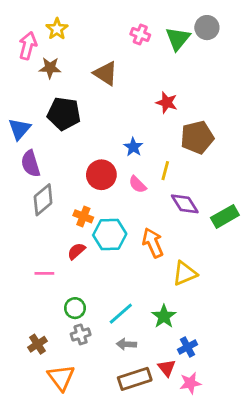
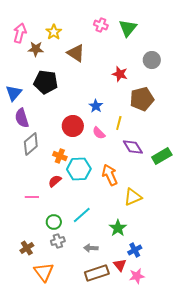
gray circle: (207, 28) -> (152, 60), moved
yellow star: (57, 29) -> (54, 32), moved
cyan line: (121, 314) -> (82, 215), moved

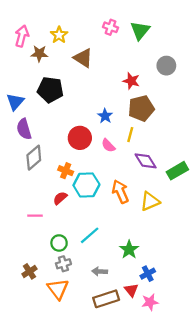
brown pentagon: (142, 99) -> (141, 108), moved
yellow triangle: (133, 197) -> (150, 201), moved
orange triangle: (44, 272) -> (58, 289), moved

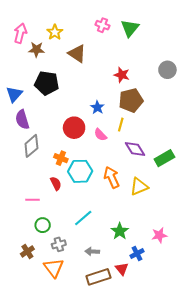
gray circle: (166, 66) -> (167, 70), moved
red semicircle: (60, 198) -> (56, 183), turned 104
green circle: (59, 243) -> (43, 225), moved
pink star: (150, 302) -> (159, 235), moved

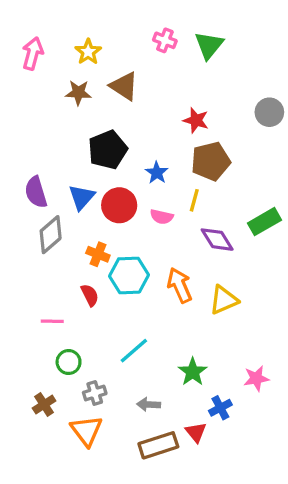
brown star: (37, 50) -> (78, 93), moved
black pentagon: (47, 83) -> (108, 150), moved, turned -30
blue triangle: (14, 94) -> (82, 197), moved
pink semicircle: (100, 135) -> (162, 217), turned -32
green rectangle: (164, 158) -> (264, 222), moved

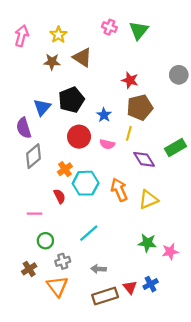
blue triangle: (82, 197) -> (42, 107), moved
orange cross: (98, 254) -> (65, 169), turned 32
green star: (193, 372) -> (147, 243), moved, turned -30
blue cross: (220, 408) -> (151, 284), moved

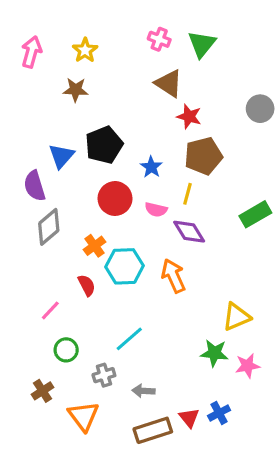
brown triangle: (82, 57) -> (169, 83), moved
purple diamond: (144, 159) -> (189, 232), moved
yellow triangle: (148, 199) -> (236, 317), moved
pink line: (35, 214) -> (50, 310), turned -48
gray cross: (63, 261) -> (104, 375), moved

